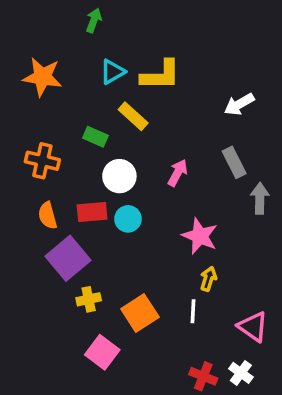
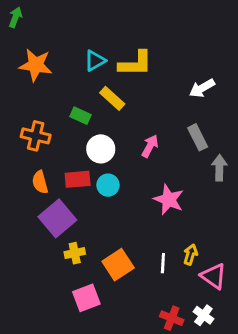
green arrow: (94, 20) -> (15, 17), moved
yellow arrow: (208, 279) -> (190, 255), moved
pink square: (102, 352) -> (86, 298), turned 32

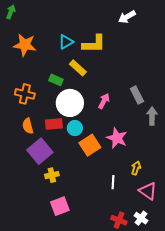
white arrow: (202, 88) -> (127, 17), moved
white circle: (101, 149) -> (70, 103), size x1.4
yellow arrow: (190, 255) -> (136, 168), moved
orange square: (118, 265) -> (90, 145), moved

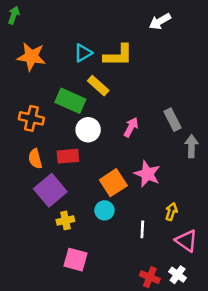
green rectangle: (56, 80) -> (70, 101), size x1.6
white circle: (70, 103) -> (88, 130), size x0.7
cyan circle: (75, 128) -> (104, 210), moved
pink square: (60, 206) -> (75, 260), turned 36

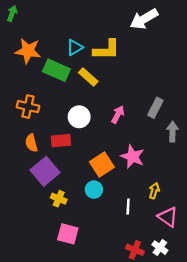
white arrow: (160, 21) -> (144, 19), size x1.4
green rectangle: (70, 101) -> (56, 70), moved
gray rectangle: (173, 120) -> (155, 108), turned 54
yellow cross: (65, 220) -> (59, 199), turned 35

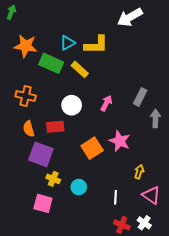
purple square: (45, 171) -> (41, 154), turned -30
cyan circle: (94, 190) -> (79, 187), moved
white line: (128, 207) -> (116, 197), moved
pink square: (68, 234) -> (43, 203), moved

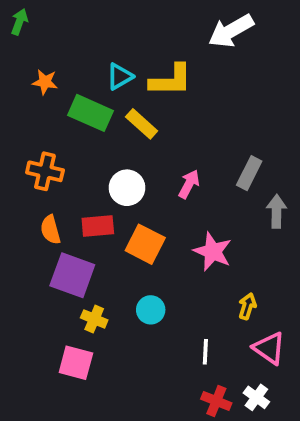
orange star: (26, 46) -> (45, 82), size x0.6
orange square: (92, 148) -> (145, 244), moved, turned -30
cyan circle: (79, 187) -> (151, 310), moved

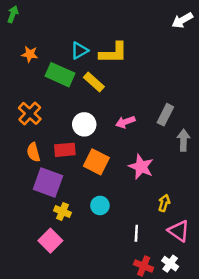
white arrow: (231, 31) -> (182, 20), moved, size x0.7
orange cross: (45, 171) -> (30, 113), turned 30
pink arrow: (189, 184) -> (125, 122), turned -138
pink square: (76, 363) -> (50, 241), turned 30

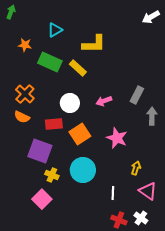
cyan triangle: (79, 51) -> (55, 30), moved
orange semicircle: (33, 152) -> (22, 117), moved, turned -49
orange square: (96, 162) -> (80, 134), turned 30
cyan circle: (100, 205) -> (83, 170), size x1.6

